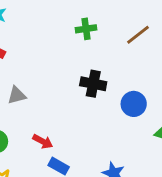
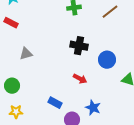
red arrow: (43, 141) -> (80, 79), moved

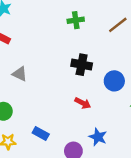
gray triangle: (26, 54) -> (20, 74), turned 40
blue rectangle: (55, 103) -> (41, 133), moved

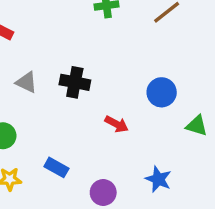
black cross: (82, 65) -> (75, 82), moved
blue star: (98, 137) -> (158, 179), moved

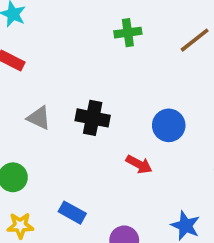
blue circle: (162, 92) -> (169, 125), moved

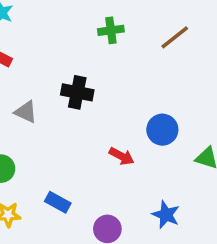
black cross: (93, 118) -> (77, 92), moved
blue circle: (169, 125) -> (162, 130), moved

